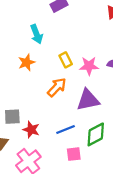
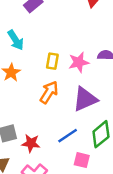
yellow rectangle: (66, 60) -> (52, 61), turned 48
pink square: (74, 154) -> (82, 160), turned 32

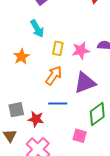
cyan arrow: (16, 40) -> (37, 29), moved
blue line: (68, 136) -> (58, 103), moved, turned 30

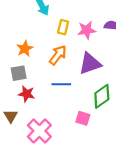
orange star: (21, 57) -> (25, 49), moved
gray square: (16, 110) -> (19, 73), moved
red star: (36, 119) -> (27, 94), moved

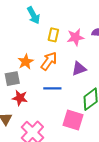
orange star: (25, 49) -> (26, 62), moved
purple triangle: (90, 64) -> (79, 69), size x0.7
pink square: (83, 118) -> (73, 120), size x1.5

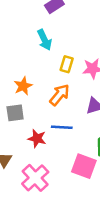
orange star: (26, 62) -> (23, 86), moved
red star: (20, 98) -> (37, 139), moved

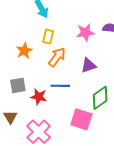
yellow rectangle: (67, 64) -> (48, 37), moved
gray square: (15, 113) -> (18, 85), moved

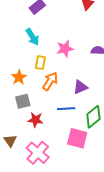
pink star: (85, 33) -> (65, 49), moved
gray square: (18, 85) -> (23, 101), moved
blue line: (60, 86) -> (66, 109), moved

